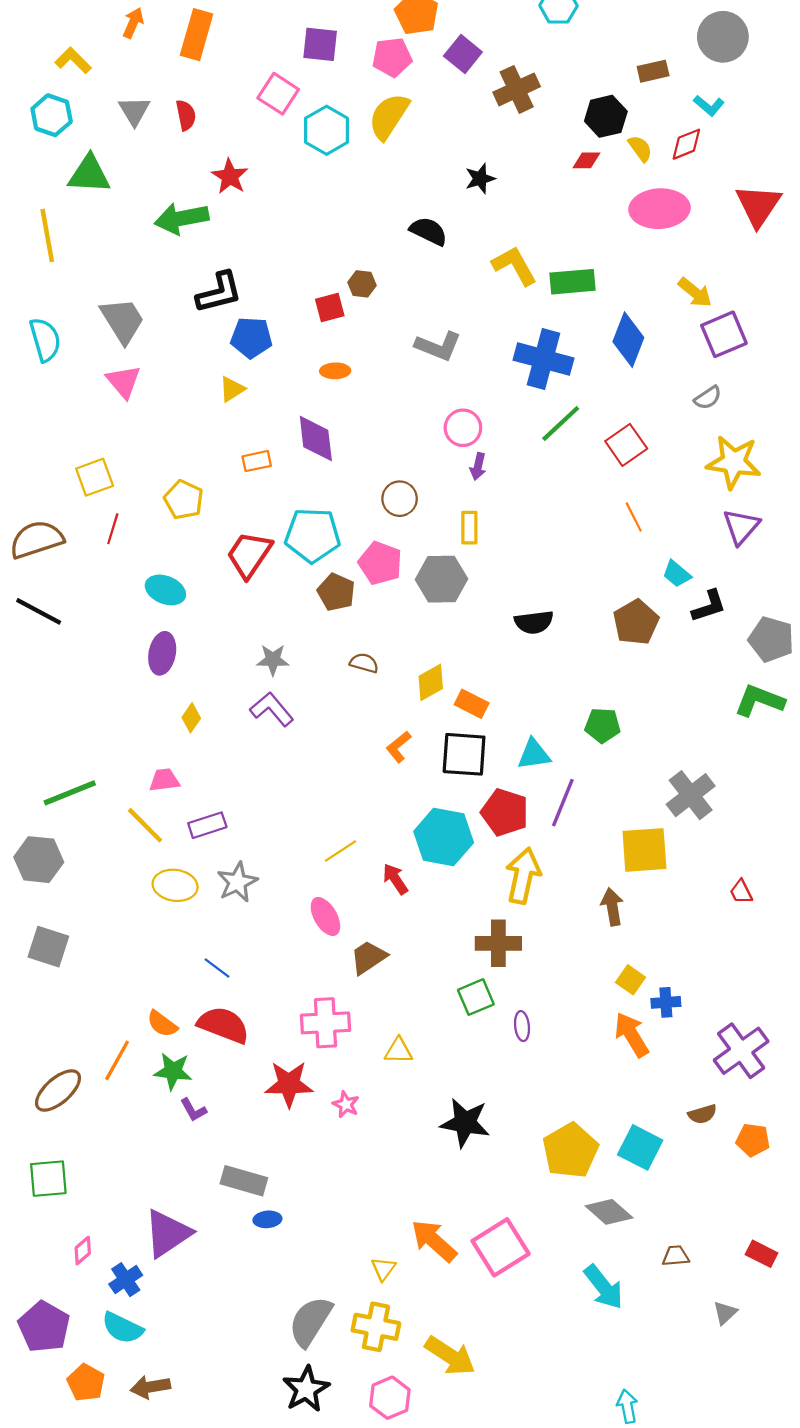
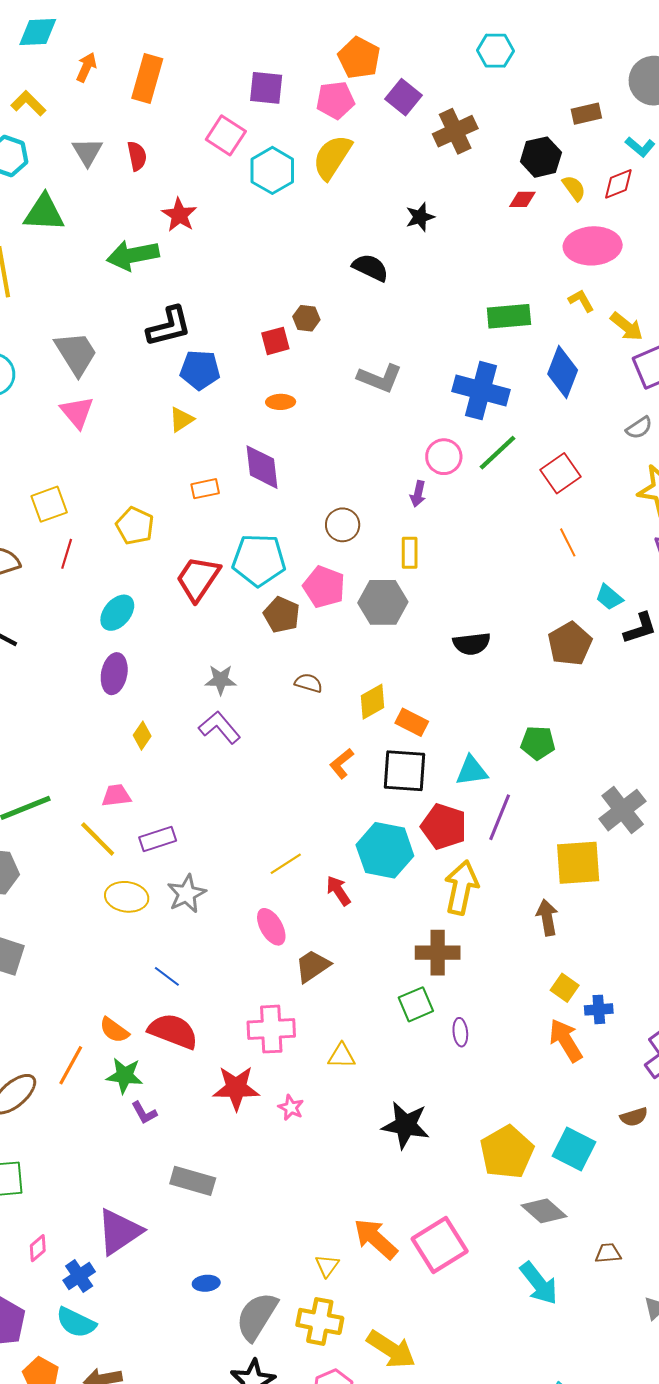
yellow L-shape: (514, 266) -> (581, 301), moved, size x0.6
pink circle: (463, 428) -> (444, 457), moved
cyan ellipse: (165, 590) -> (117, 613), turned -72
blue ellipse: (267, 1219) -> (206, 1283), moved

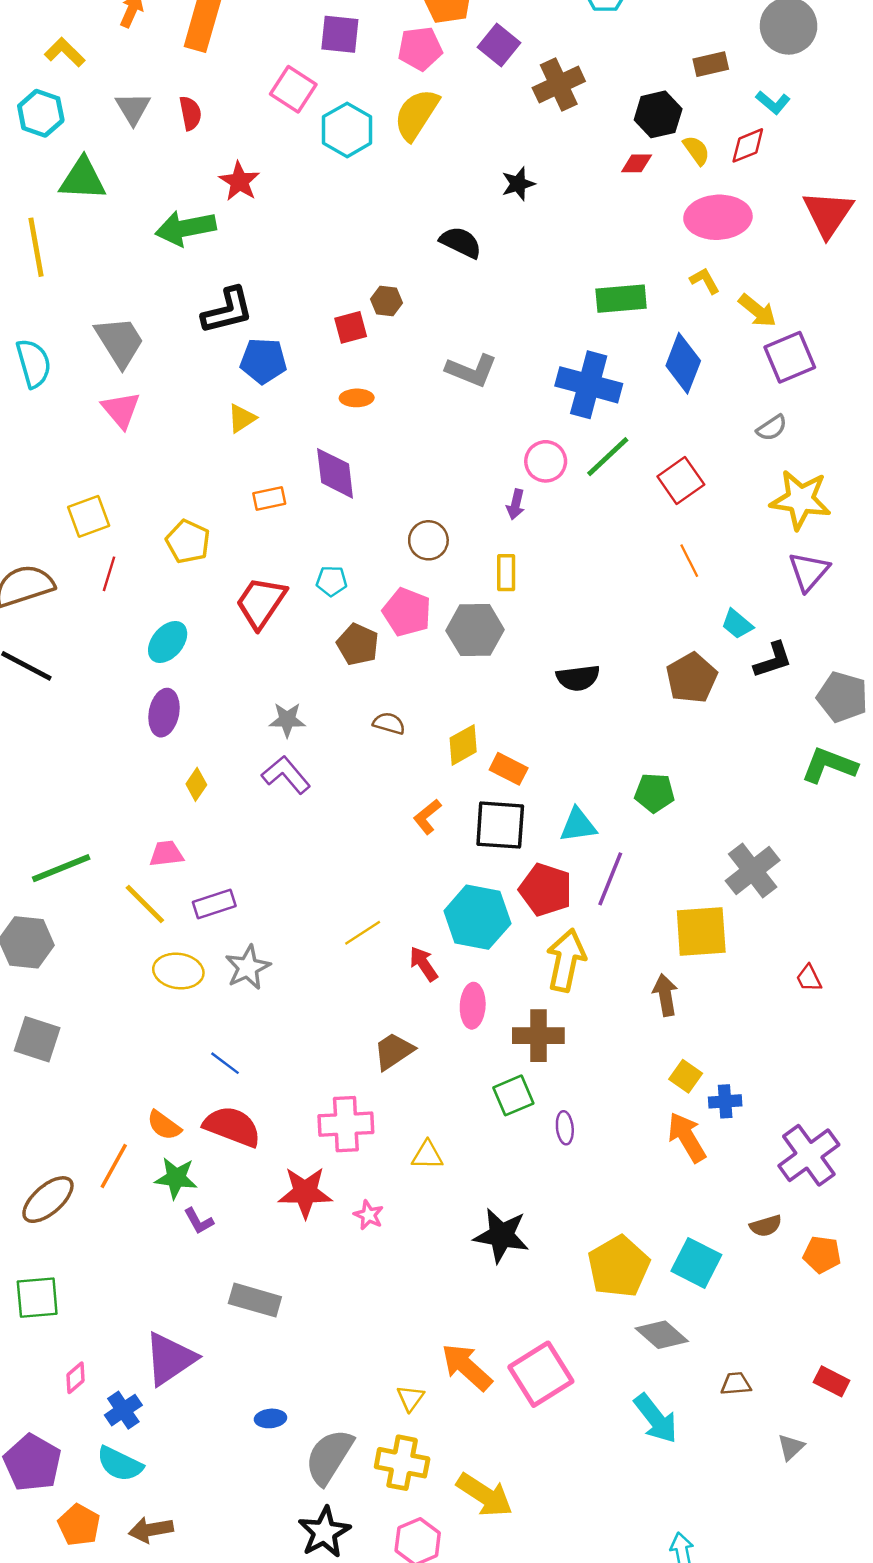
cyan pentagon: (259, 560) -> (331, 581), size x0.5
pink ellipse: (271, 927) -> (473, 1006), moved, turned 33

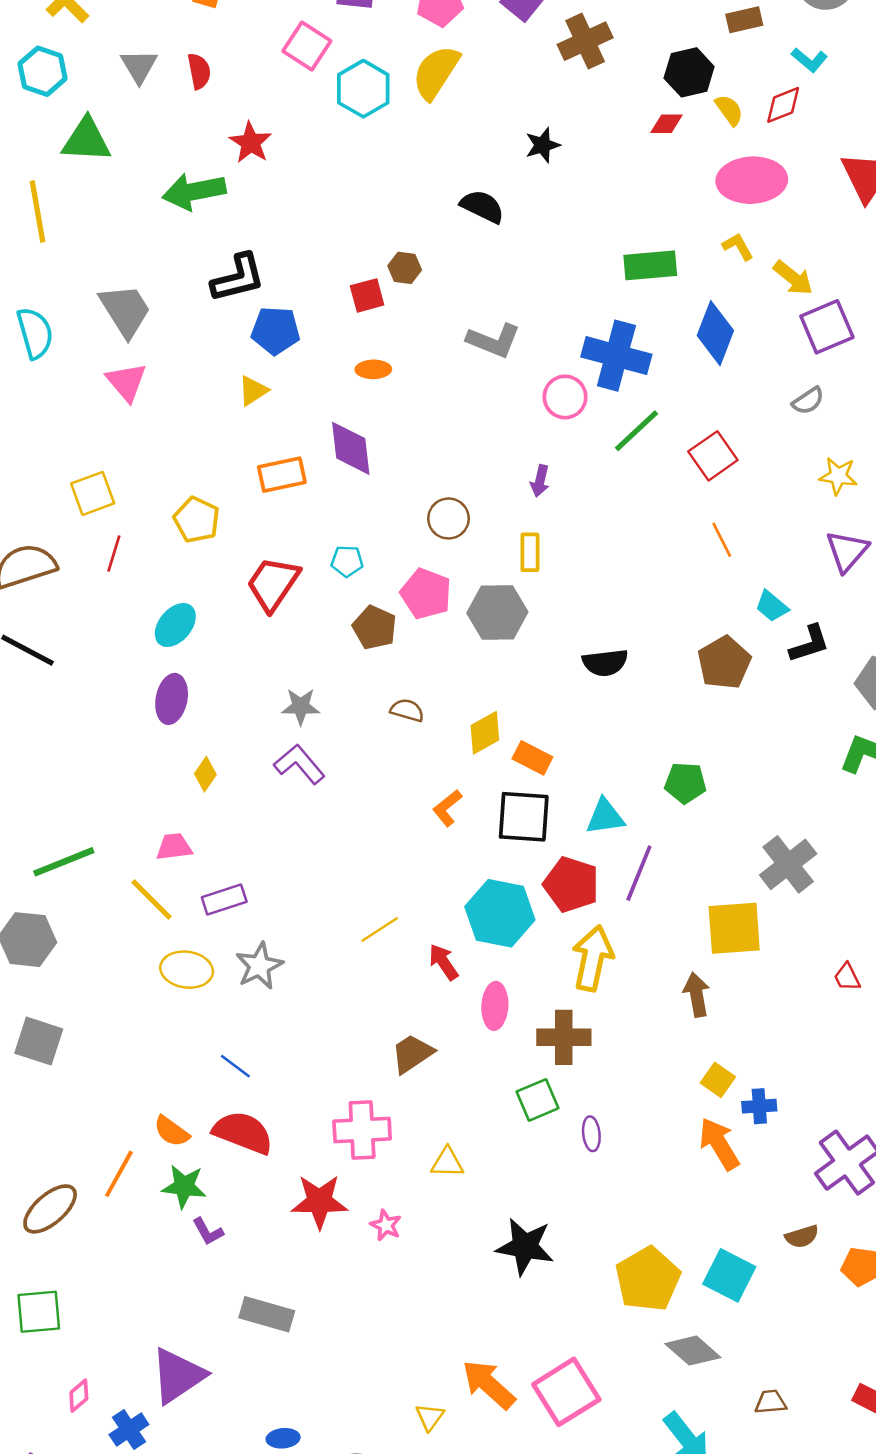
pink circle: (546, 461) -> (565, 397), moved
orange rectangle: (269, 498) -> (282, 475), size x1.4
yellow star: (800, 500) -> (838, 476), size x0.6

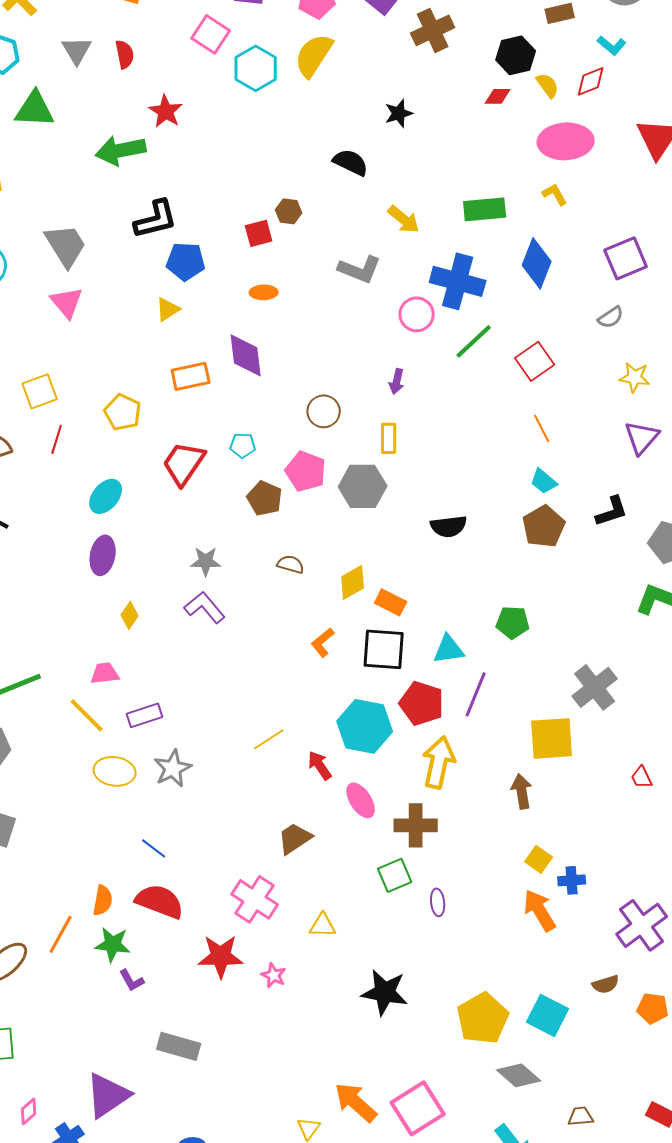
yellow arrow: (793, 278) -> (404, 219), moved
cyan trapezoid: (772, 606) -> (544, 481), moved
pink ellipse: (495, 1006) -> (361, 800), turned -36
pink cross: (362, 1130) -> (255, 899), turned 36
orange semicircle: (172, 1131) -> (103, 900), turned -116

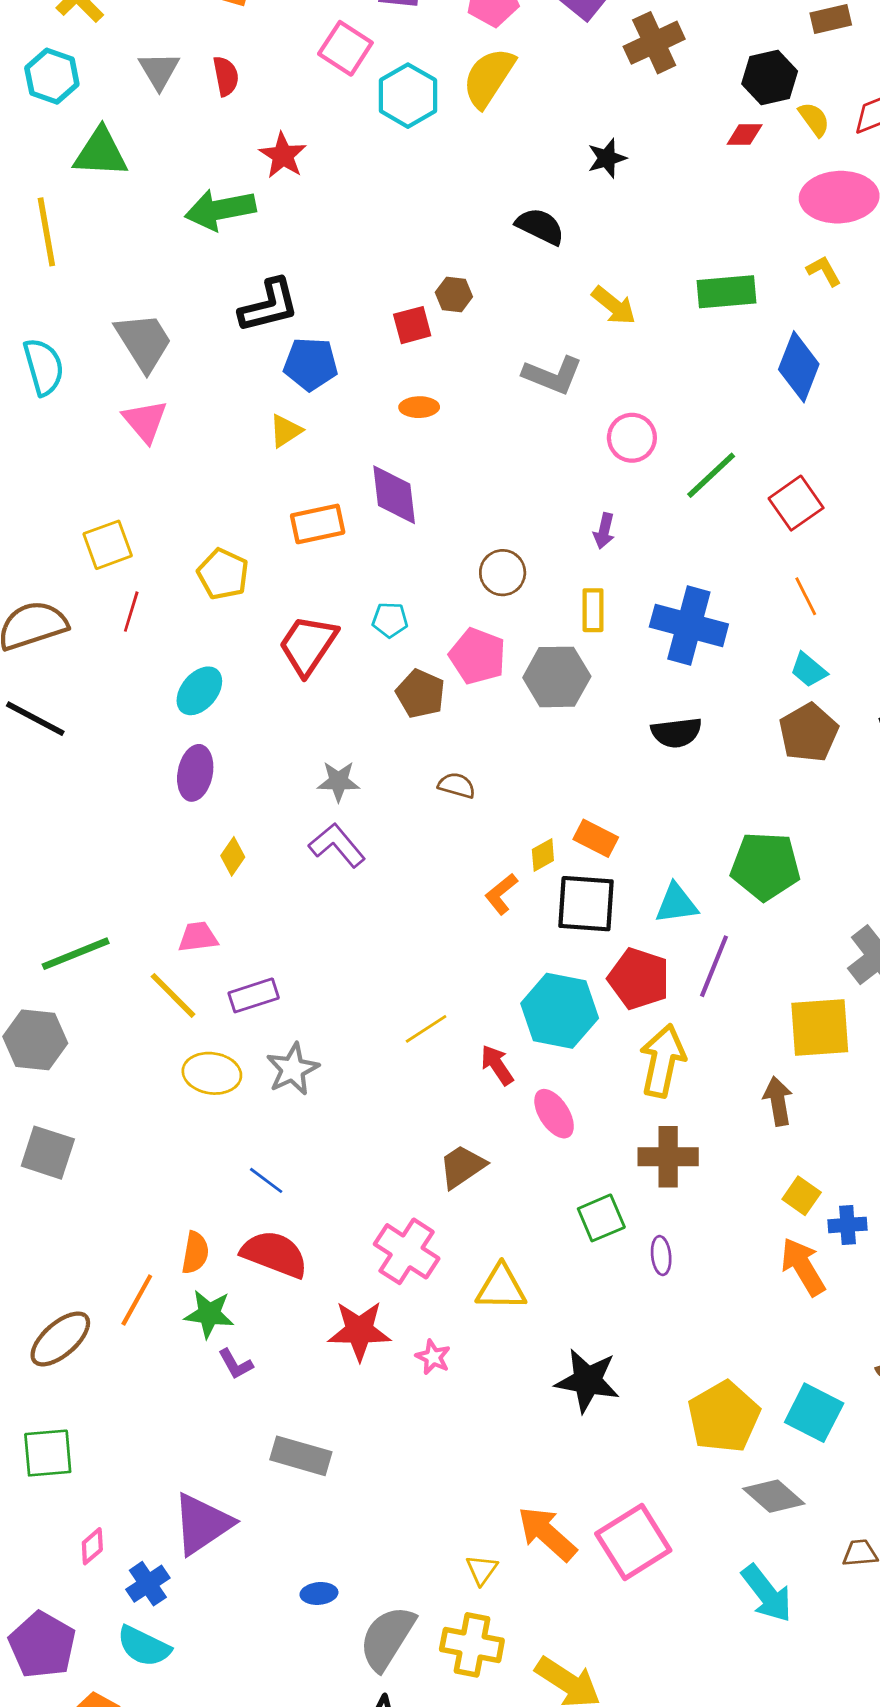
blue cross: (458, 281) -> (689, 625), moved
yellow diamond: (353, 582) -> (543, 855), moved, size x0.7
green pentagon: (513, 622) -> (765, 866), size x1.5
brown cross: (416, 825) -> (668, 1157), moved
yellow triangle: (323, 925) -> (501, 1287), size x1.4

